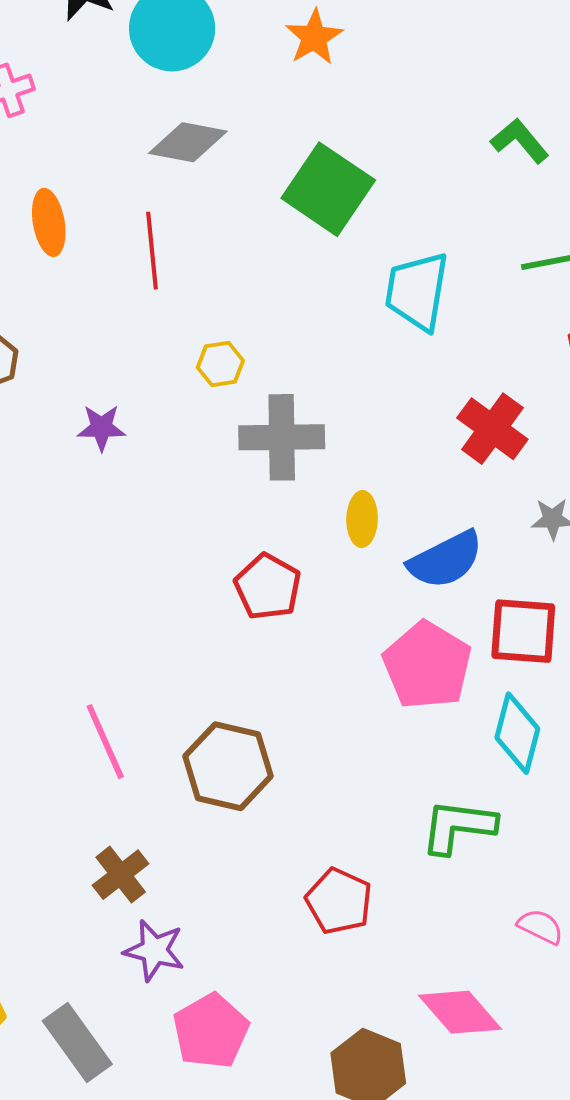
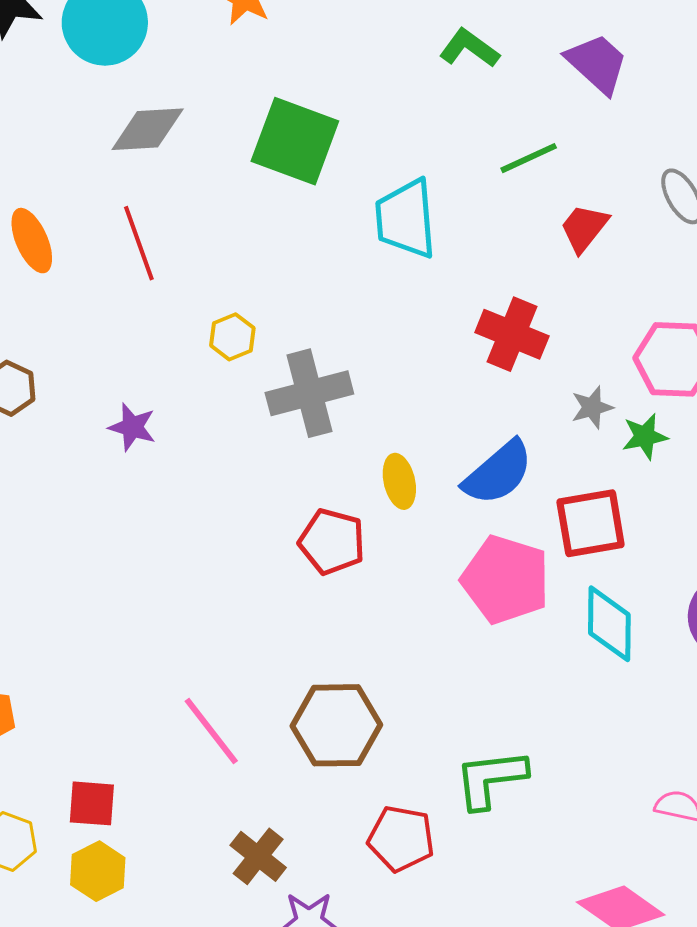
purple star: (101, 428) -> (132, 427), turned 30
yellow ellipse: (362, 519) -> (399, 481), moved
green L-shape: (458, 827) -> (491, 779), moved
red pentagon: (339, 901) -> (401, 839), moved

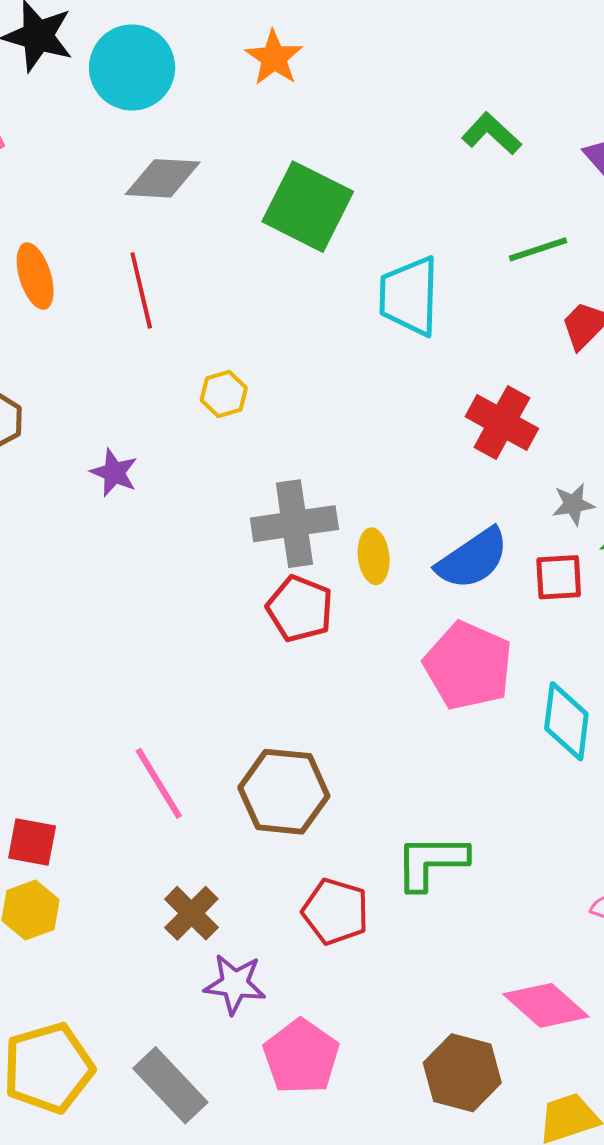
gray cross: (309, 393) -> (294, 524), moved
red square: (591, 523) -> (559, 577), moved, size x0.7

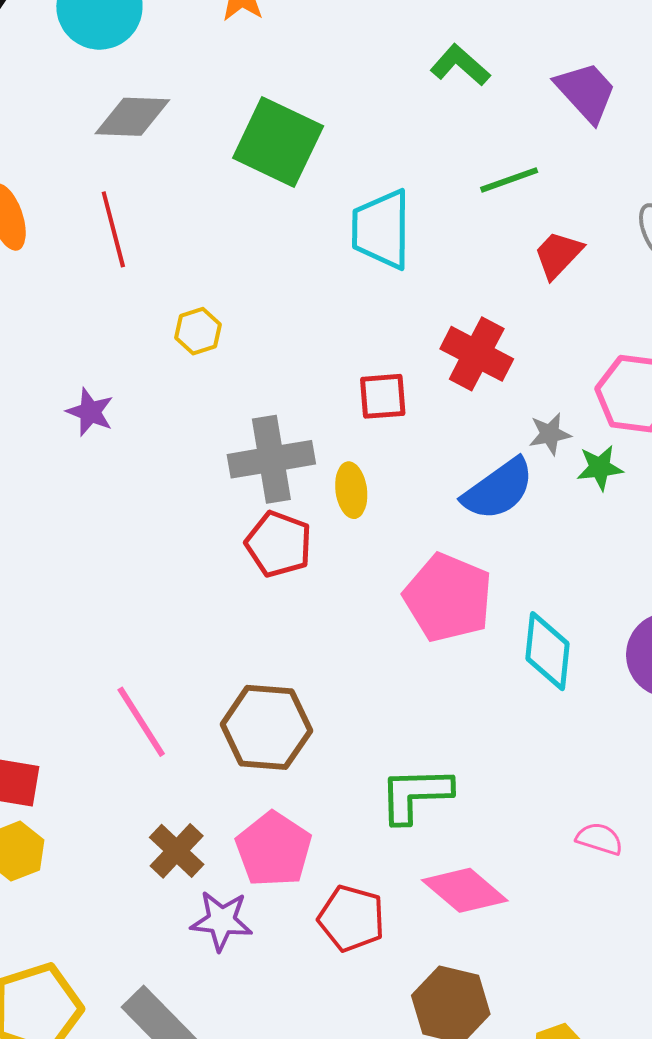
blue semicircle: (473, 559) -> (498, 489), moved
red square: (559, 577) -> (383, 396), moved
red pentagon: (335, 911) -> (351, 918), moved
pink diamond: (546, 1005) -> (465, 890), moved
pink pentagon: (301, 1057) -> (274, 849), moved

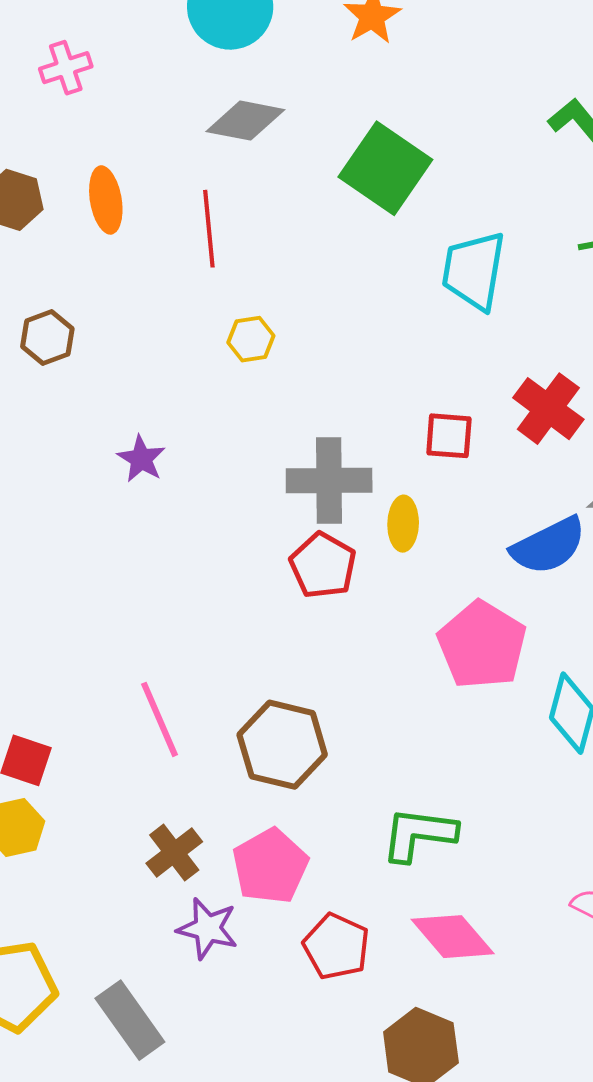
yellow hexagon: (198, 331) -> (251, 339), moved
purple star: (90, 412) -> (141, 459), moved

